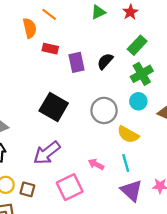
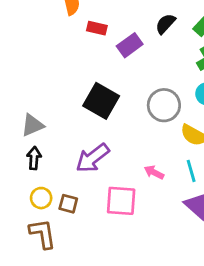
black semicircle: (105, 61) -> (165, 24), moved
purple rectangle: (77, 62) -> (130, 45), turned 66
pink square: (70, 187) -> (121, 201), turned 30

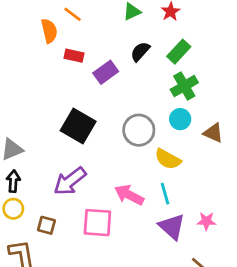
pink arrow: (154, 172) -> (129, 195), size x1.5
yellow circle: (41, 198) -> (13, 209), moved

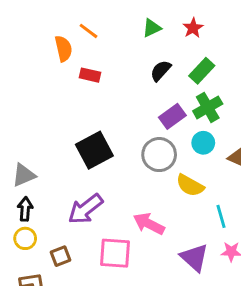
purple rectangle: (106, 72) -> (172, 116), moved
black square: (78, 126) -> (94, 150), turned 32
cyan line: (165, 194) -> (221, 216), moved
brown square: (46, 225) -> (60, 256), turned -36

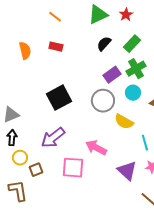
green triangle: (152, 28) -> (98, 15), size x1.5
orange semicircle: (63, 49) -> (25, 51), moved
yellow circle: (25, 238) -> (20, 158), moved

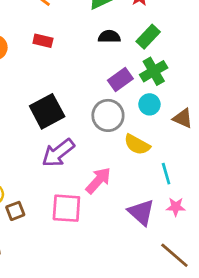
black semicircle: (104, 44) -> (109, 37), turned 49
purple arrow: (53, 138) -> (58, 153), moved
pink arrow: (96, 148) -> (98, 180), turned 105

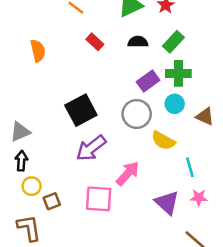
red rectangle: (43, 41) -> (95, 42), moved, turned 30
green cross: (154, 71) -> (178, 73), turned 30

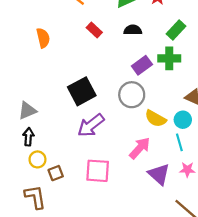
green rectangle: (173, 42) -> (176, 30), moved
cyan circle: (175, 104) -> (183, 120), moved
pink arrow: (128, 173) -> (140, 148), moved

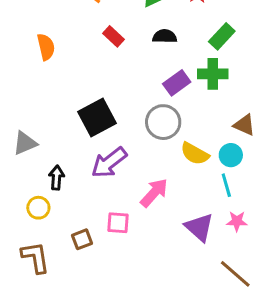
black arrow: (28, 137) -> (56, 178), moved
pink arrow: (140, 148) -> (154, 193), moved
pink square: (98, 171) -> (118, 223), size x0.7
brown square: (56, 173) -> (82, 239), moved

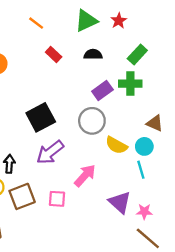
pink star: (237, 221) -> (144, 212), moved
brown square: (82, 239) -> (22, 196), moved, size x1.6

